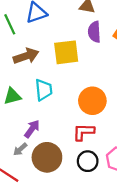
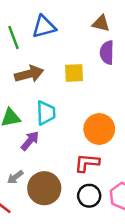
yellow square: (66, 52) -> (74, 73), size x0.7
purple arrow: (32, 129) -> (30, 141), moved

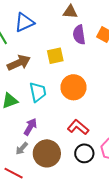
orange circle: (99, 129) -> (73, 87), moved
purple arrow: (30, 141) -> (30, 127), moved
red L-shape: (87, 163) -> (78, 127), turned 45

